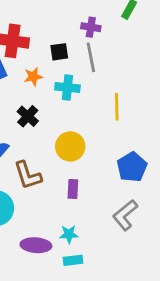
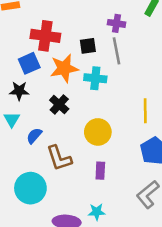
orange star: (33, 77) -> (64, 68), size x1.6
yellow line: (117, 107) -> (145, 111), moved

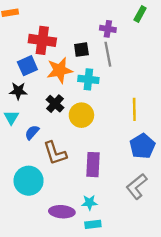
yellow circle: (98, 132) -> (81, 115), moved
purple rectangle: (100, 171) -> (93, 165), size x1.5

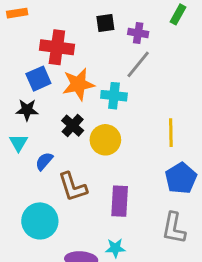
black square: (81, 50) -> (105, 23), moved
gray line: (108, 54) -> (138, 64), turned 50
gray L-shape: (137, 186) -> (174, 228), turned -40

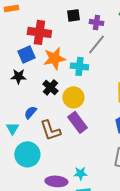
cyan triangle: (19, 143) -> (12, 128), moved
purple rectangle: (120, 201) -> (77, 122), moved, turned -40

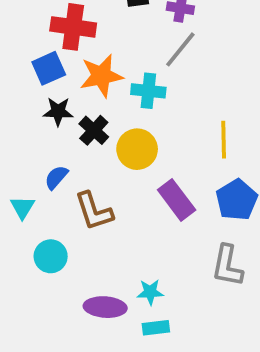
black star: (18, 76) -> (58, 112), moved
purple rectangle: (77, 122) -> (177, 200), moved
cyan circle: (27, 154) -> (51, 256), size x0.7

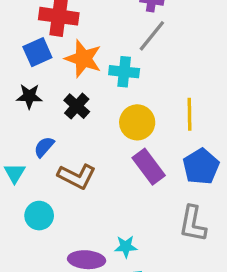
orange star: (101, 76) -> (83, 59), turned 30
black star: (58, 112) -> (29, 96), moved
yellow circle: (137, 149) -> (137, 122), moved
brown L-shape: (94, 211) -> (77, 176), turned -45

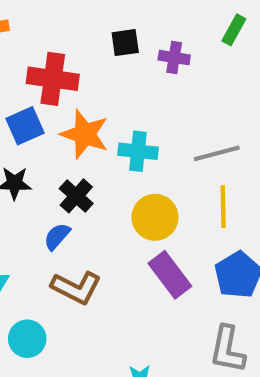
gray line: (152, 36) -> (217, 153), moved, turned 36
blue semicircle: (44, 147) -> (57, 236), moved

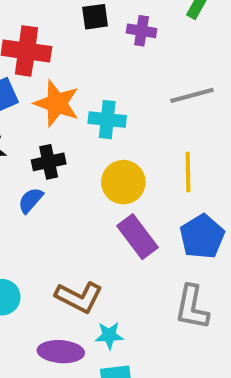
gray line: (217, 153) -> (192, 95), moved
black cross: (76, 196) -> (49, 162), turned 36
brown L-shape: (76, 288) -> (79, 297), moved

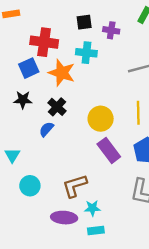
cyan cross: (107, 120) -> (86, 53), moved
black cross: (49, 162) -> (57, 107), turned -36
brown L-shape: (79, 297) -> (75, 186), turned 136

